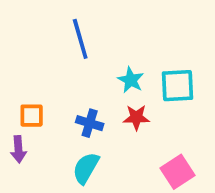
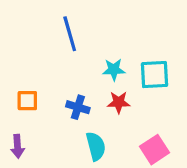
cyan star: (131, 80) -> (114, 70), turned -30
purple arrow: (18, 149) -> (18, 146), moved
cyan semicircle: (86, 168) -> (96, 146), moved, turned 136

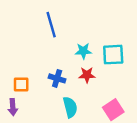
orange square: (27, 101) -> (21, 84), moved

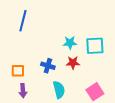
blue line: (51, 25) -> (23, 21), moved, turned 30
purple arrow: (13, 107) -> (23, 91), moved

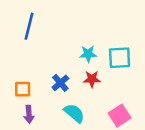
blue cross: (48, 66) -> (60, 83), turned 32
cyan semicircle: (59, 90) -> (74, 113), turned -36

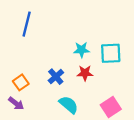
orange square: (23, 89) -> (21, 82), turned -35
purple arrow: (29, 114) -> (16, 103), moved, turned -49

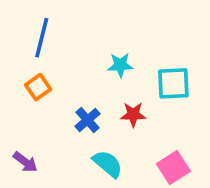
cyan star: (81, 50) -> (120, 65), moved
orange square: (21, 82) -> (38, 87), moved

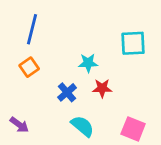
cyan star: (120, 65) -> (88, 63), moved
cyan square: (173, 83) -> (133, 43), moved
pink square: (173, 167) -> (133, 129), turned -35

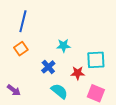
cyan square: (133, 43) -> (96, 60), moved
red star: (102, 88) -> (78, 73), moved

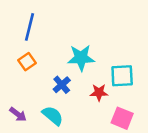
cyan star: (63, 46) -> (81, 58), size x1.5
cyan semicircle: (59, 91) -> (53, 116), moved

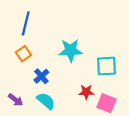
blue cross: (62, 85) -> (41, 76), moved
red star: (99, 92) -> (86, 92), moved

